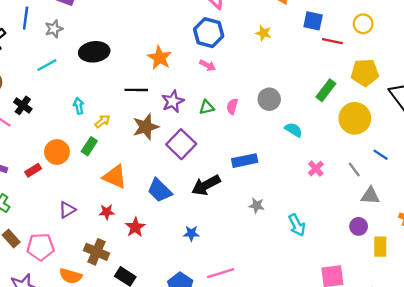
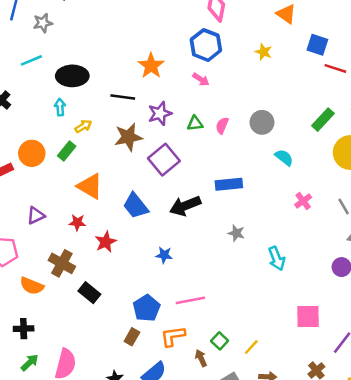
black ellipse: (94, 52) -> (72, 76), moved

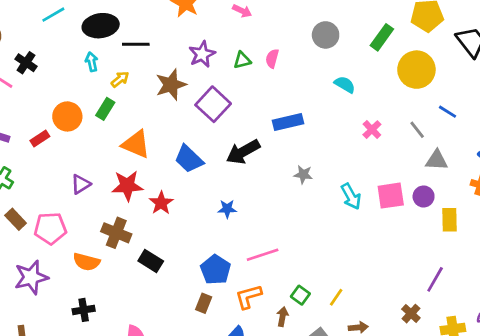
black line: (123, 97) -> (136, 44), moved
gray circle: (262, 122) -> (326, 35), moved
red star: (77, 222) -> (127, 186), size x1.6
pink square: (308, 317) -> (391, 196), moved
brown arrow: (201, 358) -> (282, 317), turned 42

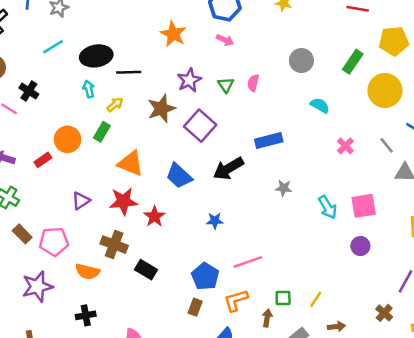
green triangle: (242, 60) -> (226, 85), turned -49
purple circle: (424, 196) -> (360, 246), moved
green square: (300, 295) -> (283, 298), turned -35

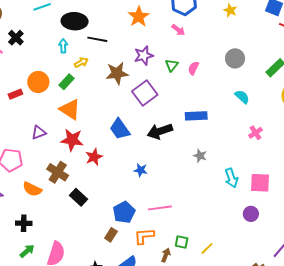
orange triangle: (131, 163) -> (70, 109), moved

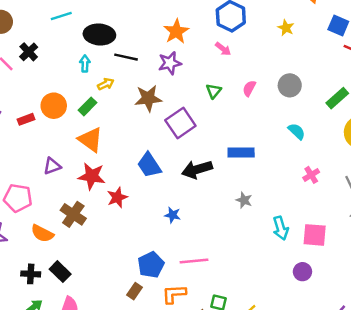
purple star: (144, 56) -> (170, 63), moved
pink semicircle: (193, 68) -> (249, 88), moved
black rectangle: (79, 197) -> (60, 272), moved

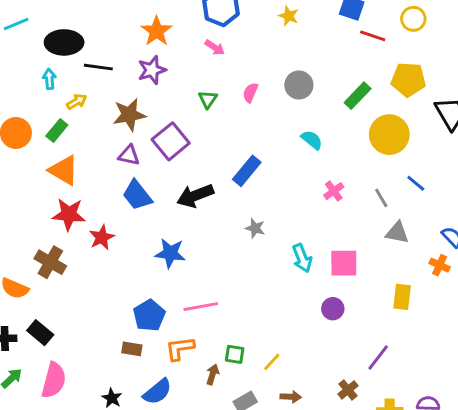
blue rectangle: (241, 152) -> (247, 171), turned -45
purple triangle: (52, 166) -> (129, 155), moved, turned 36
blue star: (173, 215) -> (170, 253), size x1.5
brown rectangle: (134, 291) -> (132, 349), turned 70

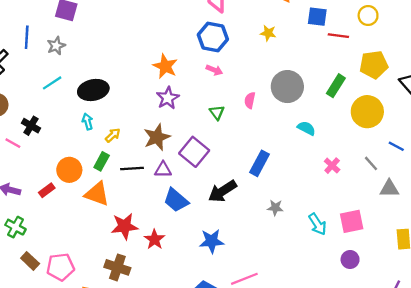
black line: (98, 67) -> (132, 169), moved
gray circle: (299, 85) -> (287, 87), size x1.4
orange triangle: (64, 170) -> (97, 194), moved

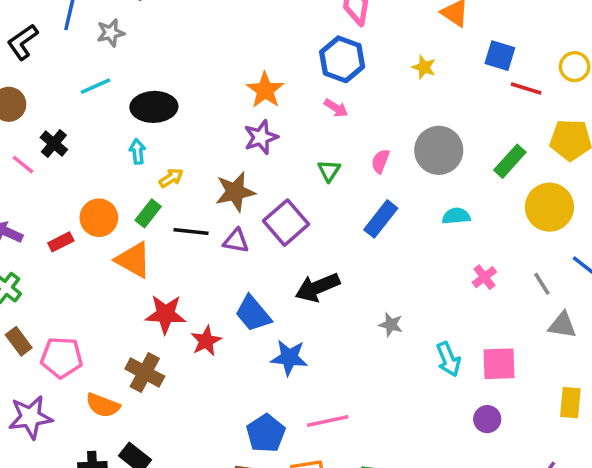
cyan semicircle: (306, 128) -> (456, 216), turned -42
blue rectangle: (259, 163) -> (381, 219), moved
blue trapezoid: (176, 200) -> (253, 314), moved

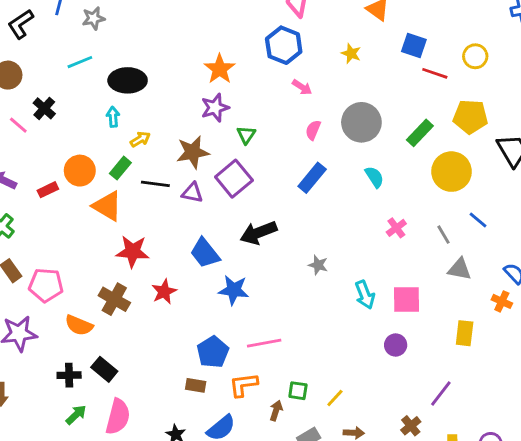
pink arrow: (336, 108) -> (302, 87), moved
green triangle: (329, 171) -> (246, 135), moved
cyan semicircle: (456, 216) -> (374, 177), turned 60
red star: (206, 341) -> (164, 292), moved

